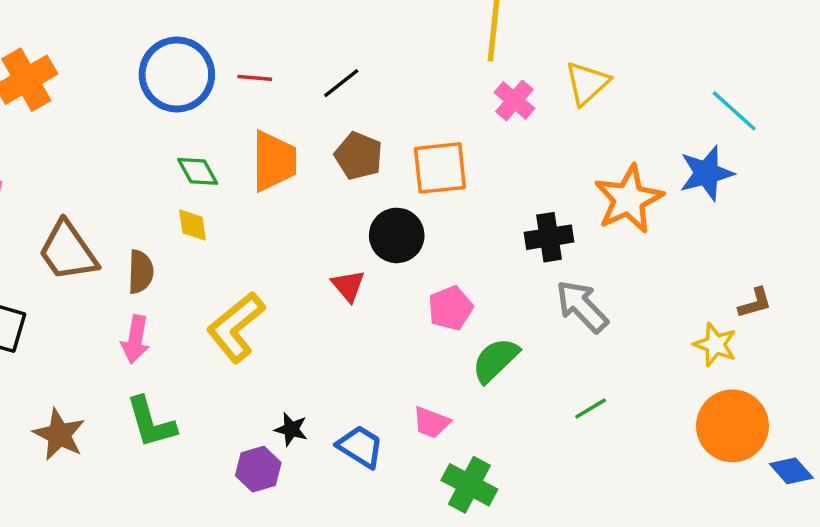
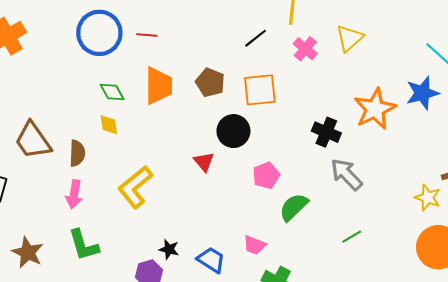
black line: (341, 83) -> (256, 38), moved
black cross: (549, 237) -> (326, 132), turned 32

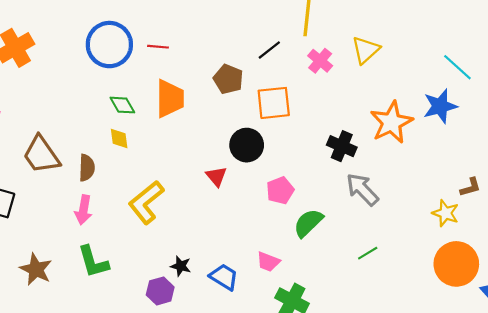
brown pentagon: (210, 82) -> (228, 79), moved

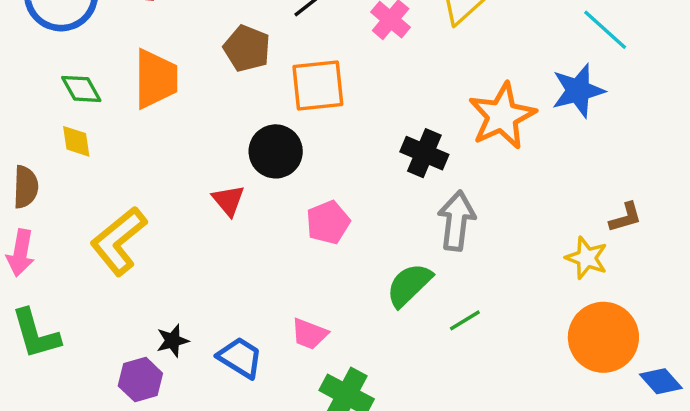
gray arrow: (362, 189) -> (456, 221), turned 51
green semicircle: (308, 223) -> (409, 285), moved
black star: (181, 266) -> (173, 341), turned -30

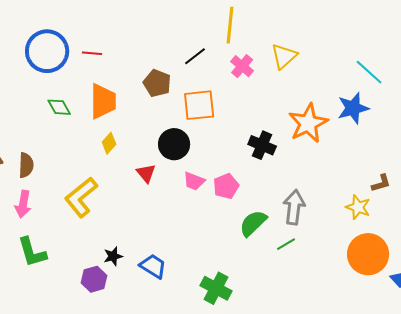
yellow diamond: (76, 141) -> (109, 143), moved, turned 50
gray arrow: (456, 221) -> (294, 207), moved
pink pentagon: (328, 222) -> (226, 186), moved
pink trapezoid: (309, 334) -> (194, 181), moved

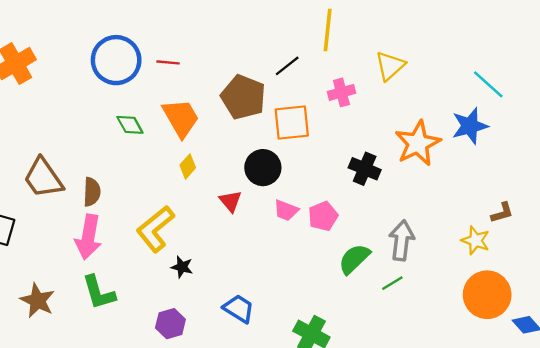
pink cross: (242, 66) -> (341, 92), moved, turned 35
brown pentagon: (157, 83) -> (243, 97), size x1.4
orange trapezoid: (103, 101) -> (181, 118), turned -30
pink arrow: (23, 204) -> (88, 237), size x1.4
black star: (113, 256) -> (182, 267), moved, turned 30

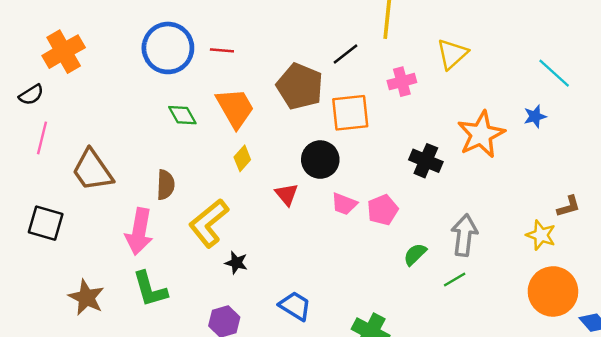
blue star: (470, 126) -> (535, 116), size x0.6
brown semicircle: (92, 192) -> (166, 185), moved
green semicircle: (354, 259) -> (415, 254), size x0.7

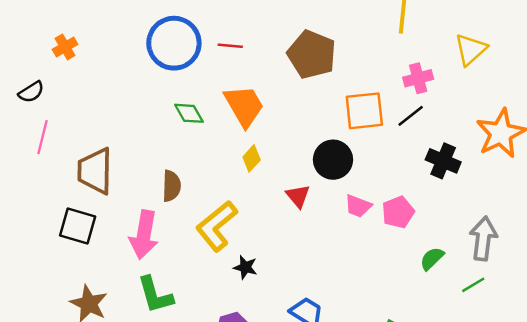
orange cross: (64, 52) -> (65, 47), size x0.6
black line: (345, 54) -> (411, 116), moved
brown pentagon: (300, 86) -> (312, 54), moved
brown trapezoid: (92, 170) -> (95, 171), turned 36
black square: (46, 223) -> (78, 226), moved

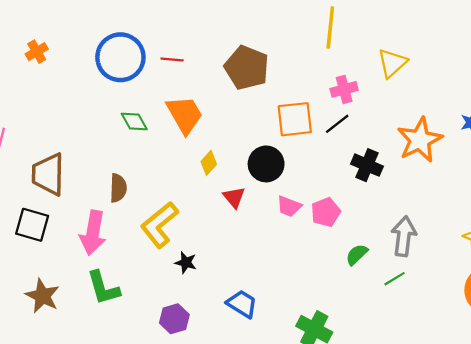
orange cross: (65, 47) -> (37, 52), moved
yellow diamond: (252, 158) -> (209, 163), moved

